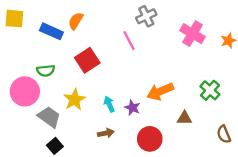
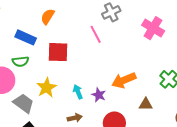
blue rectangle: (51, 31) -> (26, 37), moved
red square: (87, 60) -> (58, 52), turned 35

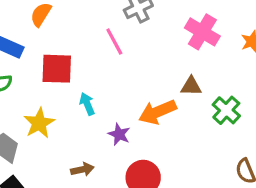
cyan arrow: (78, 92) -> (87, 104), moved
brown triangle: (146, 104) -> (191, 86), moved

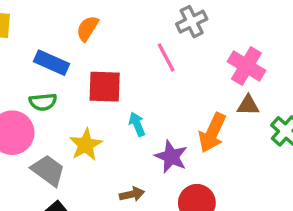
pink cross: (202, 32) -> (246, 66), moved
orange arrow: (158, 112) -> (212, 133), turned -42
purple star: (119, 134) -> (171, 157), size x1.4

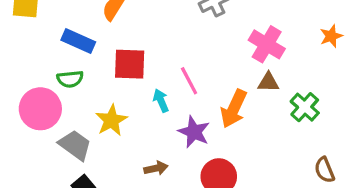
pink line: (166, 57) -> (189, 81), moved

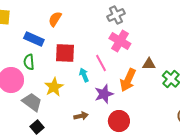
pink cross: (267, 44) -> (120, 41), moved
green semicircle: (70, 79) -> (29, 62), turned 91
purple star: (194, 132) -> (104, 94), turned 30

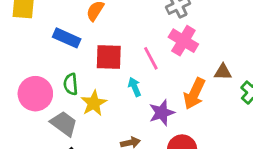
green semicircle: (29, 62) -> (71, 84), moved
pink line: (101, 63) -> (151, 58), moved

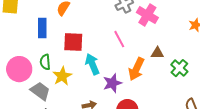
blue rectangle: (67, 38) -> (42, 28), turned 66
pink cross: (183, 41) -> (147, 15), moved
pink line: (151, 58) -> (119, 39), moved
cyan arrow: (135, 87) -> (92, 64), size x1.5

